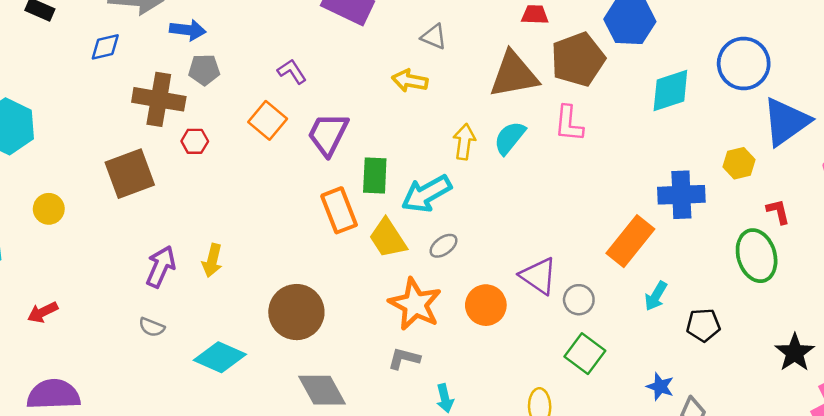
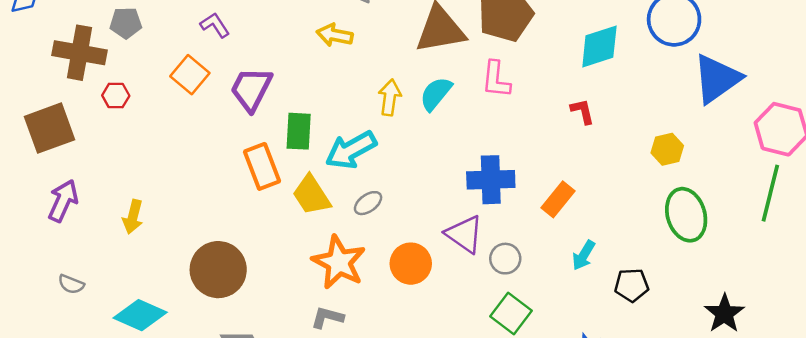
yellow hexagon: (739, 163) -> (667, 149), moved
blue cross: (681, 195) -> (491, 180), moved
red L-shape: (778, 212) -> (582, 111), moved
orange rectangle: (630, 241) -> (558, 199), size x0.7
purple arrow: (161, 267) -> (63, 201), moved

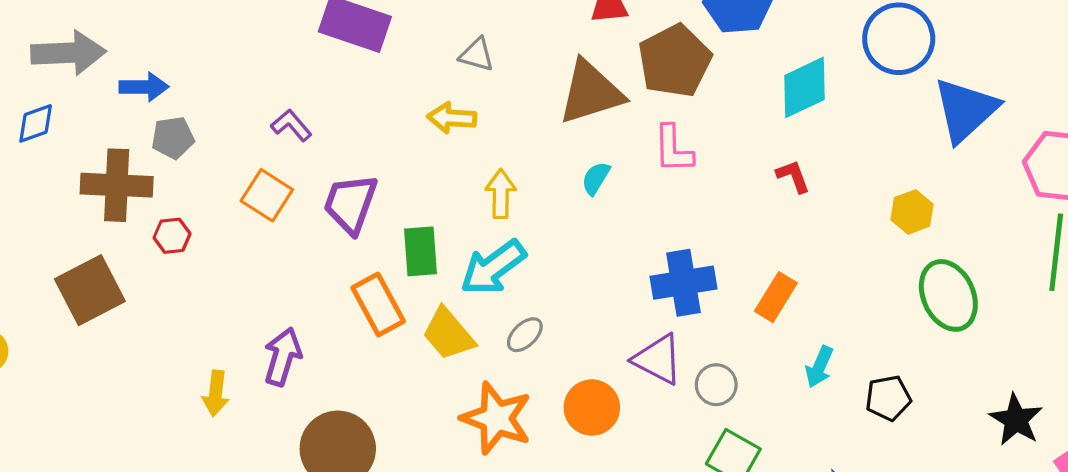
cyan semicircle: (436, 94) -> (596, 178), size x0.7
yellow arrow: (390, 98) -> (501, 194), moved
purple arrow: (63, 201) -> (283, 357), moved

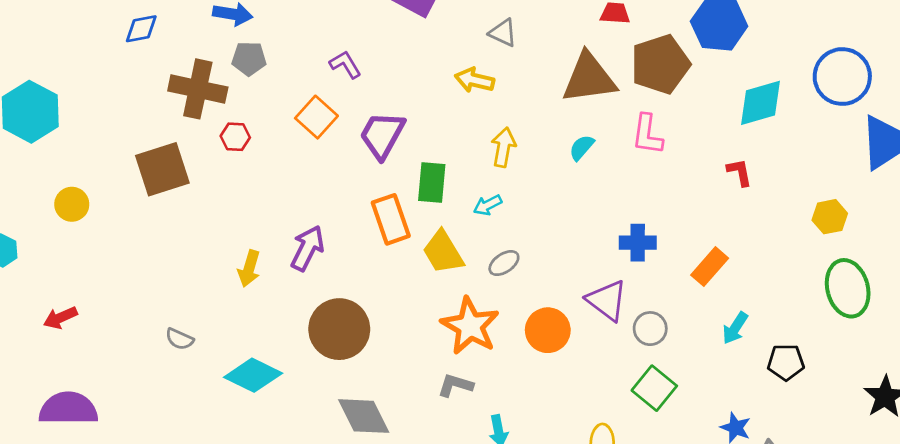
cyan arrow: (493, 267) -> (488, 205), size x0.5
blue cross: (683, 283) -> (638, 243), size x0.7

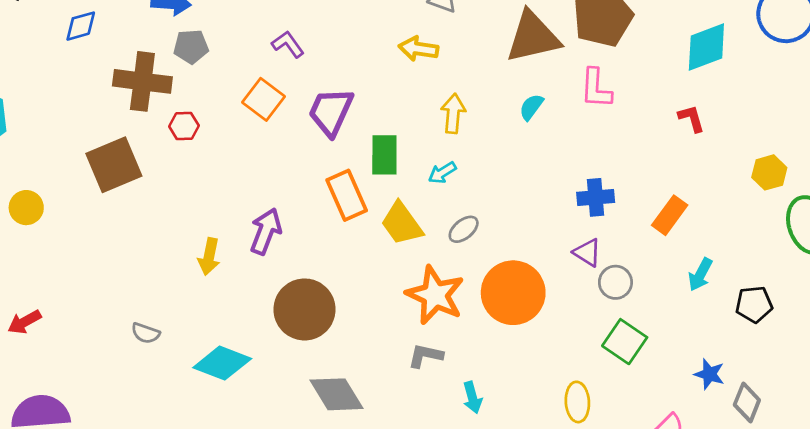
yellow hexagon: (830, 217) -> (769, 172), moved
purple triangle: (607, 300) -> (587, 253), moved, size x0.7
orange circle: (548, 330) -> (513, 293), size x1.4

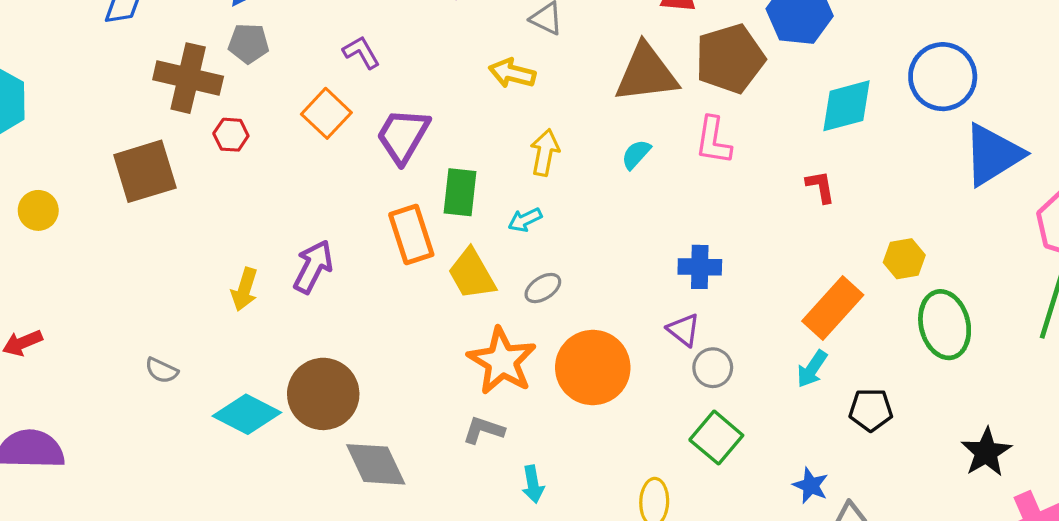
orange rectangle: (670, 215) -> (833, 308), moved, size x1.4
brown circle: (304, 309) -> (323, 394), moved

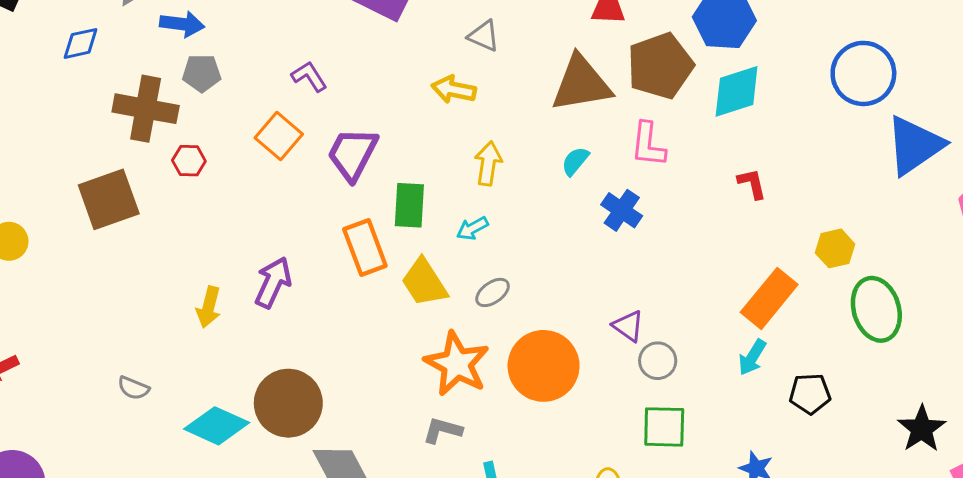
cyan diamond: (846, 106) -> (737, 91), moved
blue cross: (700, 267) -> (622, 210), moved, turned 36
green square: (716, 438) -> (664, 427), turned -36

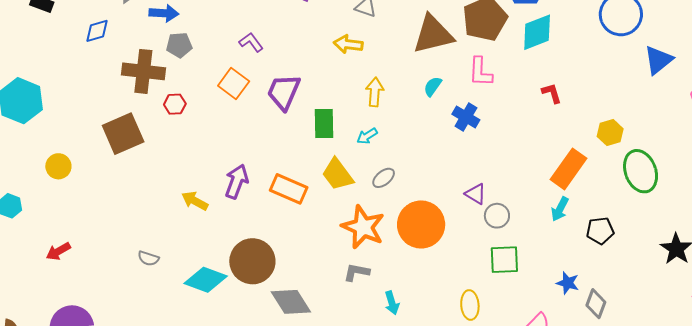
blue triangle: (915, 145) -> (658, 60), size x0.7
orange rectangle: (365, 247) -> (289, 189), moved, turned -42
yellow arrow: (209, 307) -> (195, 201), turned 108

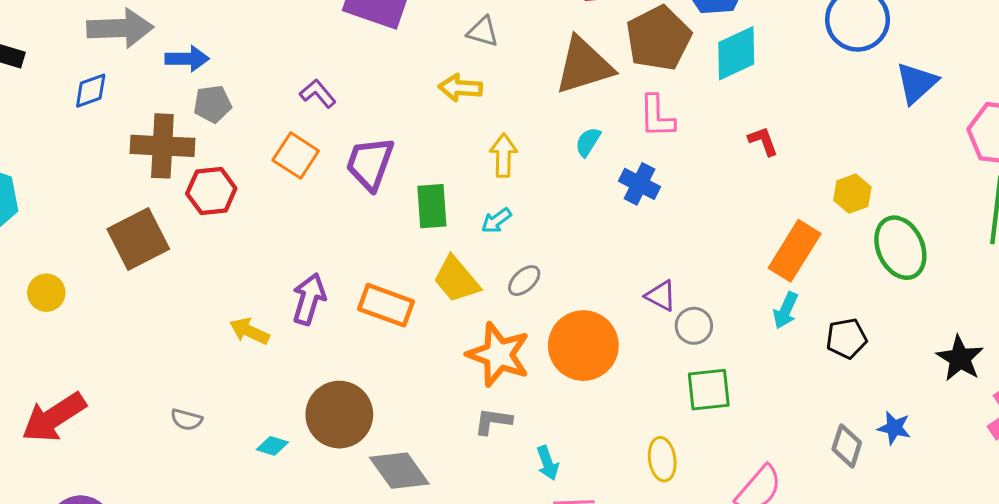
red hexagon: (175, 104) -> (211, 191), size x1.5
red arrow: (58, 251) -> (54, 417), size x1.8
cyan diamond: (206, 280) -> (272, 446), size x0.5
blue star: (568, 283) -> (894, 428), moved

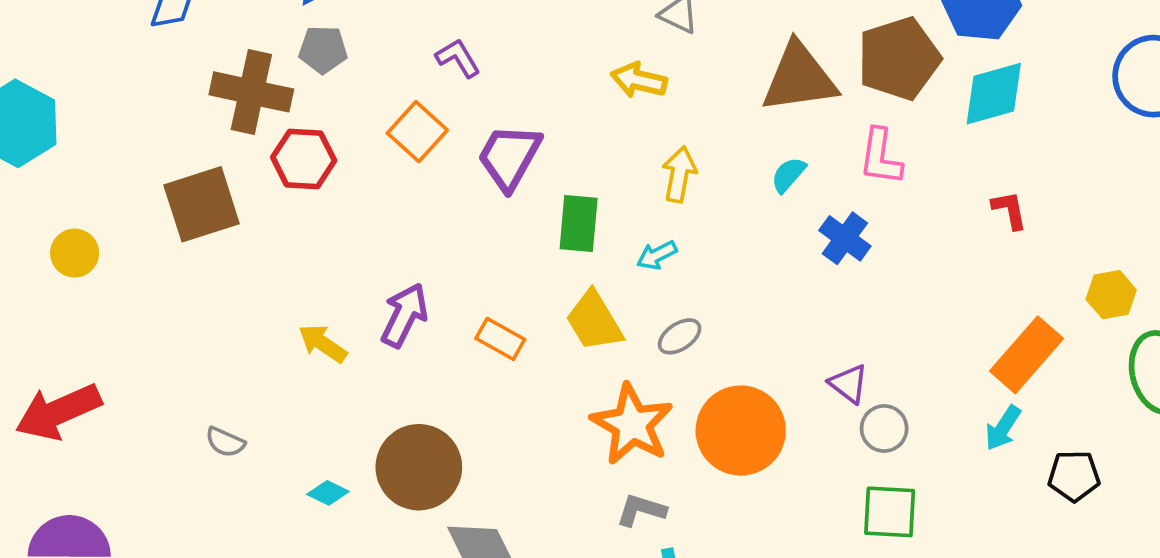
orange rectangle: (386, 305) -> (500, 339), size x0.7
gray L-shape: (493, 421) -> (641, 510), moved

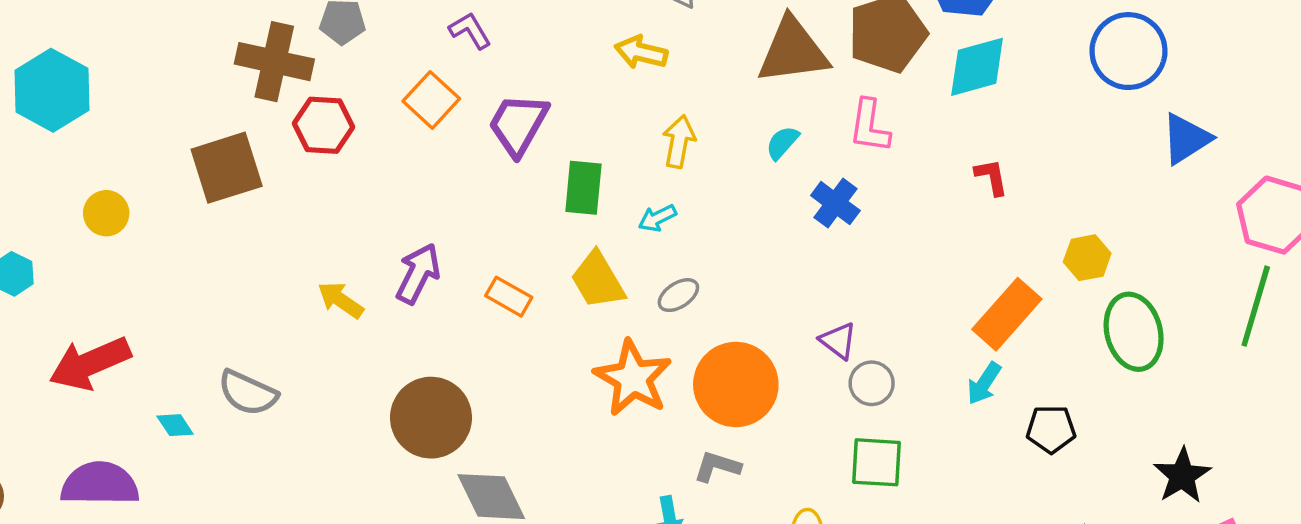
gray semicircle: (225, 442) -> (248, 393), size x1.6
cyan diamond: (328, 493) -> (175, 425), moved, turned 30
gray L-shape: (641, 510) -> (717, 467), moved

